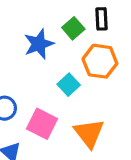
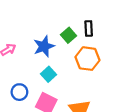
cyan square: (69, 85) -> (48, 74), moved

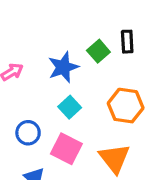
orange hexagon: (87, 59) -> (126, 106), moved

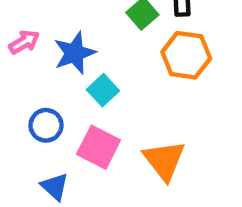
blue star: (63, 67) -> (74, 53), moved
orange hexagon: (126, 106) -> (186, 55), moved

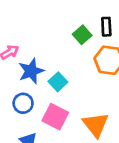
blue star: (74, 53) -> (31, 71), moved

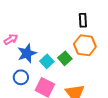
green square: (82, 35) -> (65, 58), moved

